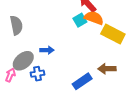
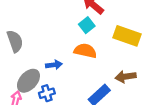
orange semicircle: (94, 18) -> (85, 51), moved

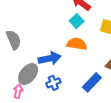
blue arrow: (54, 65) -> (50, 58), size x1.5
blue cross: (47, 93) -> (53, 83), moved

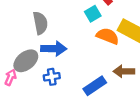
gray semicircle: (14, 40) -> (40, 23), moved
orange semicircle: (77, 44) -> (108, 36), moved

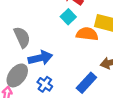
blue cross: (52, 77) -> (45, 84), turned -32

